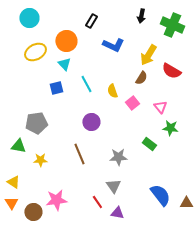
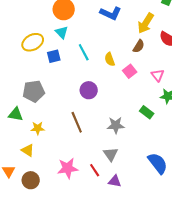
yellow ellipse: (35, 52) -> (33, 42), moved
yellow triangle: (13, 182) -> (28, 150), moved
pink star: (56, 200) -> (68, 168), moved

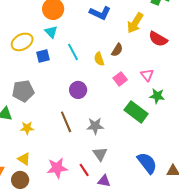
brown semicircle: (139, 46) -> (117, 50), moved
pink square: (130, 71) -> (120, 79), moved
green rectangle: (147, 112) -> (136, 112), size x1.6
gray star: (116, 125) -> (95, 126), moved
yellow triangle: (28, 150) -> (24, 159), moved

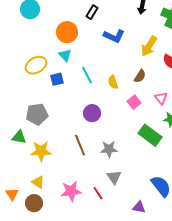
brown semicircle: (117, 50) -> (140, 76), moved
yellow star: (27, 128) -> (41, 151), size x1.5
purple triangle: (104, 181) -> (139, 207), moved

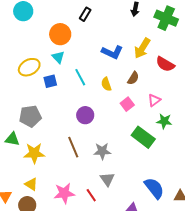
blue L-shape: (114, 36) -> (112, 52), moved
pink triangle: (161, 98) -> (154, 100), turned 32

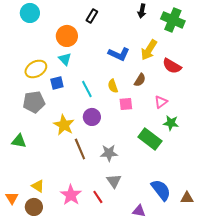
cyan line: (80, 77) -> (87, 89), moved
pink square: (127, 104) -> (126, 104), moved, turned 32
gray pentagon: (30, 116) -> (34, 102), moved
yellow star: (34, 153) -> (64, 125), moved, turned 30
pink star: (64, 193) -> (71, 195), turned -30

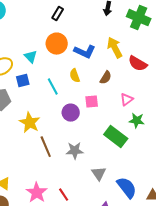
orange circle: (67, 36) -> (57, 44), moved
yellow arrow: (149, 50) -> (115, 48), turned 120
yellow semicircle: (113, 86) -> (75, 76), moved
purple circle: (92, 117) -> (71, 113), moved
gray triangle: (114, 181) -> (99, 174), moved

